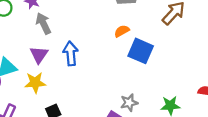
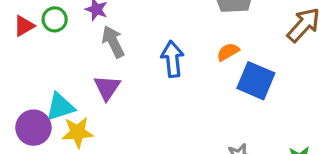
blue arrow: (71, 53) -> (172, 59), moved
yellow star: (35, 83) -> (78, 132), moved

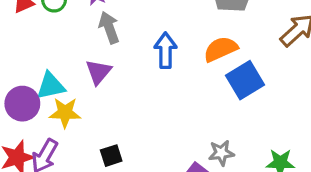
orange semicircle: (228, 52) -> (221, 49), size x1.5
blue square: (256, 81) -> (245, 80), turned 30

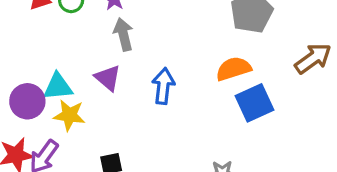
blue arrow: (165, 50) -> (163, 86), moved
purple triangle: (98, 72) -> (108, 78), turned -36

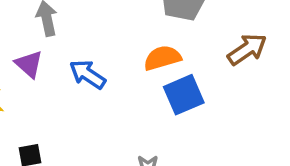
blue arrow: (163, 86) -> (88, 74), turned -64

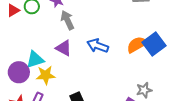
orange semicircle: (162, 58) -> (137, 45), moved

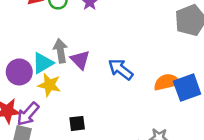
gray arrow: (67, 20) -> (60, 51), moved
cyan triangle: (35, 60) -> (43, 63), turned -30

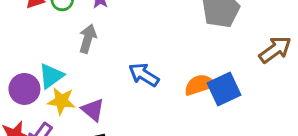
gray arrow: (60, 51) -> (88, 39), moved, turned 30
purple triangle: (80, 60) -> (93, 110), moved

